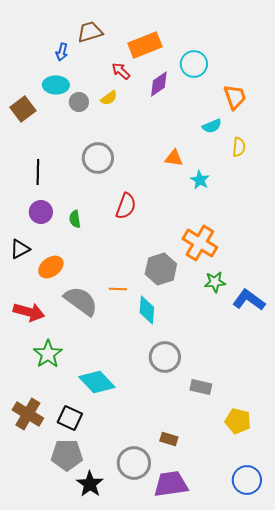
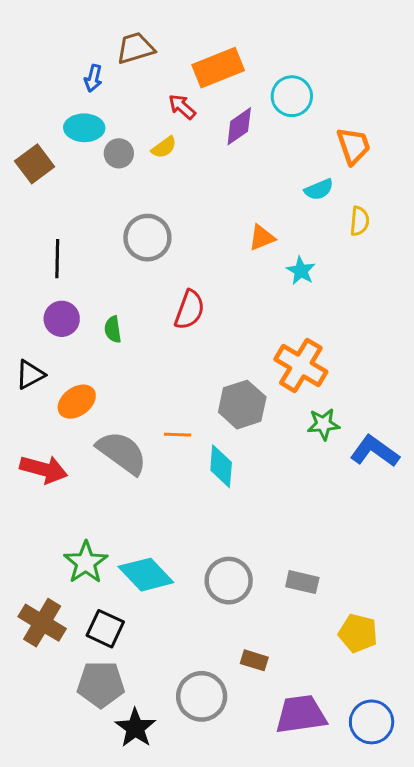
orange triangle: (174, 158) -> (262, 238), turned -30
green star: (48, 354) -> (86, 562), moved
gray circle: (165, 357) -> (229, 581), moved
purple trapezoid: (171, 484) -> (301, 714), moved

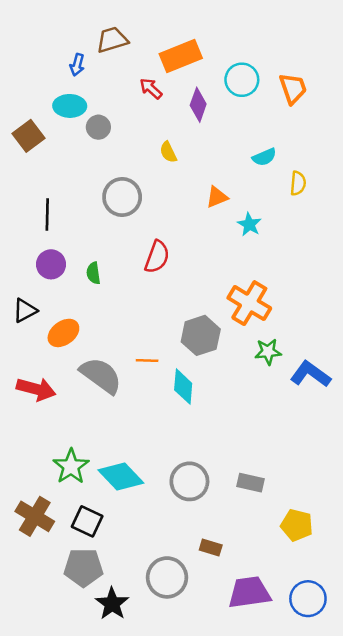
purple diamond: (239, 126) -> (198, 105), turned -36
orange trapezoid: (353, 146) -> (293, 88), moved
yellow semicircle: (164, 147) -> (168, 152), moved, turned 100

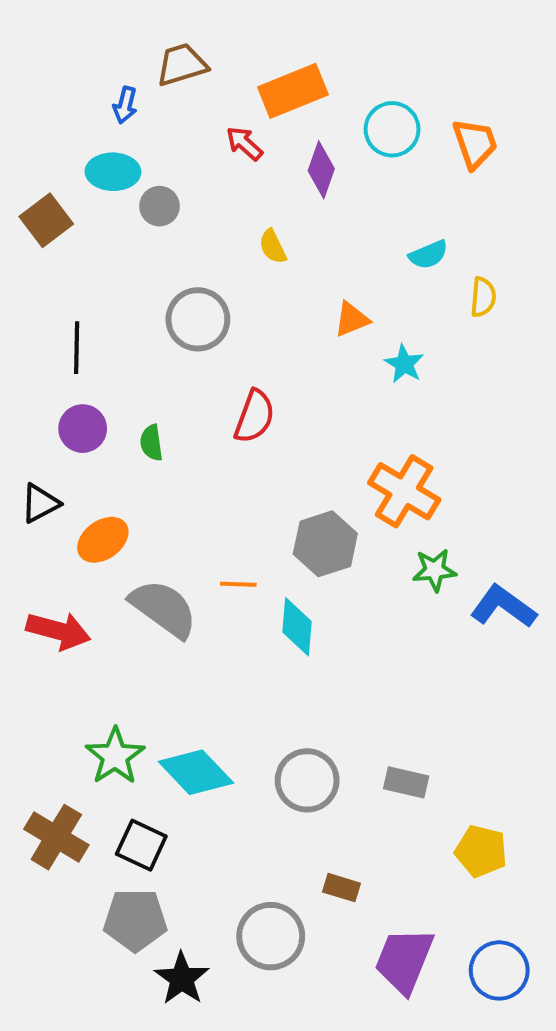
purple trapezoid: (249, 592) -> (404, 960), turned -60

